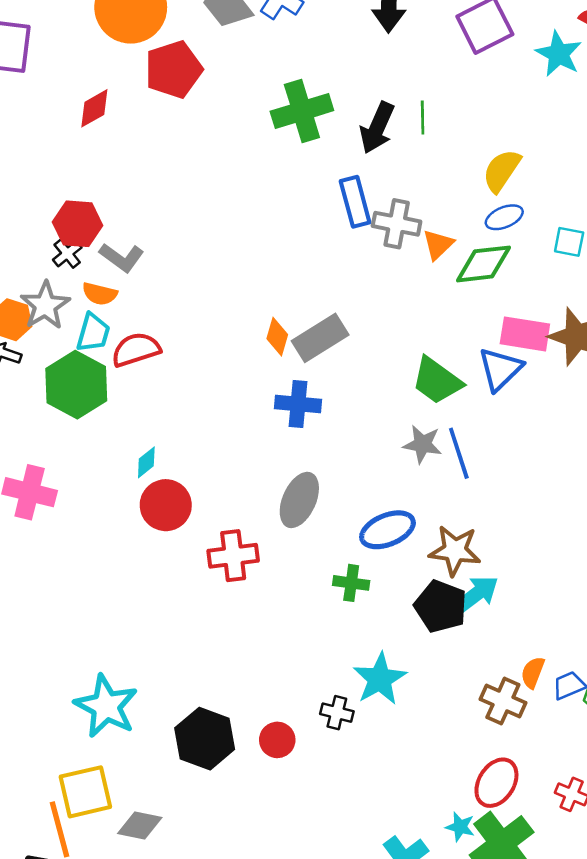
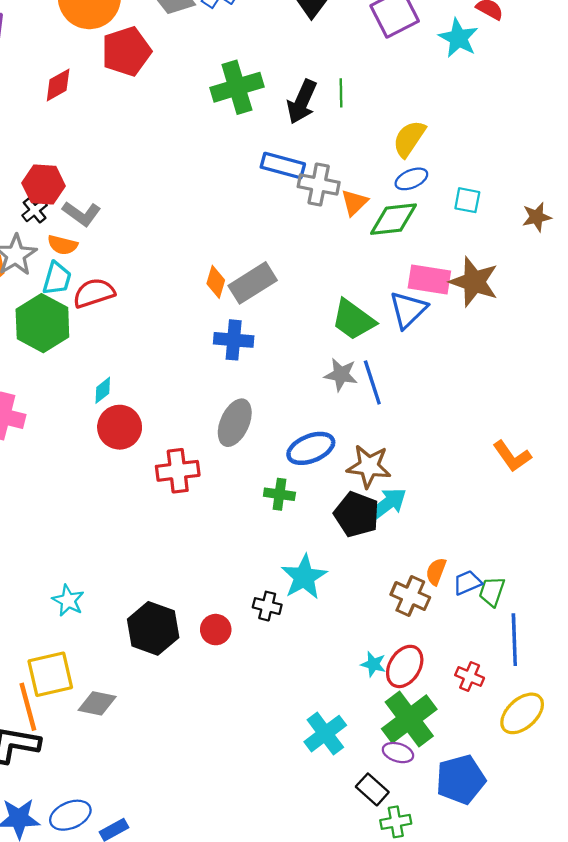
blue rectangle: (355, 202) -> (283, 166), turned -60
cyan star: (106, 706) -> (68, 600), size x0.6
cyan star: (460, 827) -> (373, 664), moved

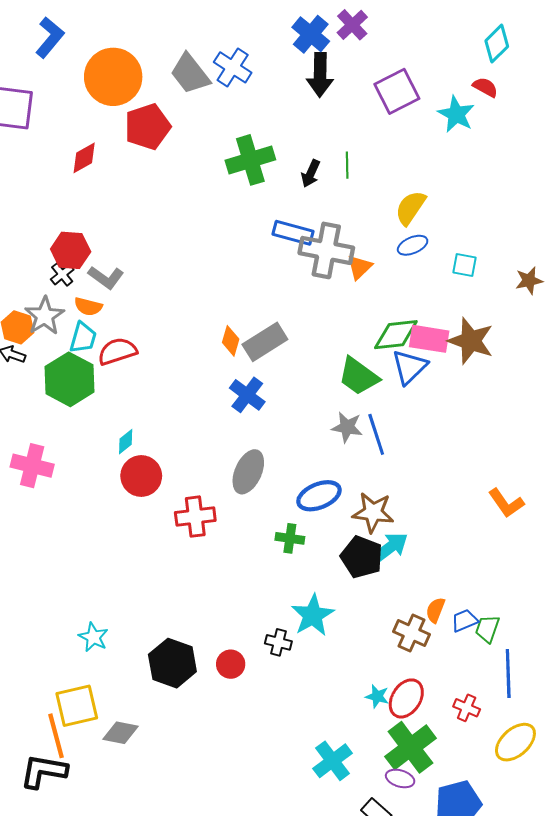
black arrow: (302, 102) -> (311, 173), size x0.7
gray cross: (319, 185) -> (326, 250), size x1.4
green diamond: (394, 219) -> (396, 335), moved
blue cross: (234, 340) -> (247, 395), turned 32

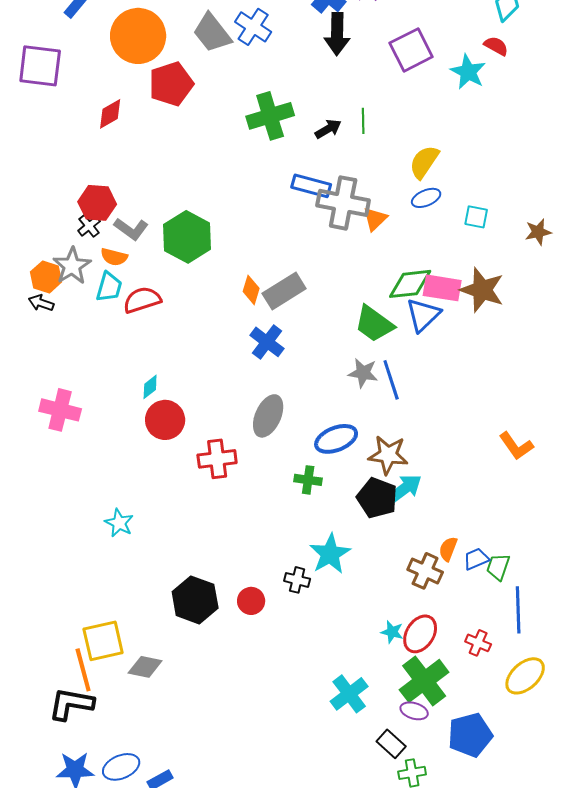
black arrow: (311, 173) -> (328, 129), turned -144
green hexagon: (70, 379) -> (187, 237), moved
cyan star: (93, 637) -> (119, 523), moved

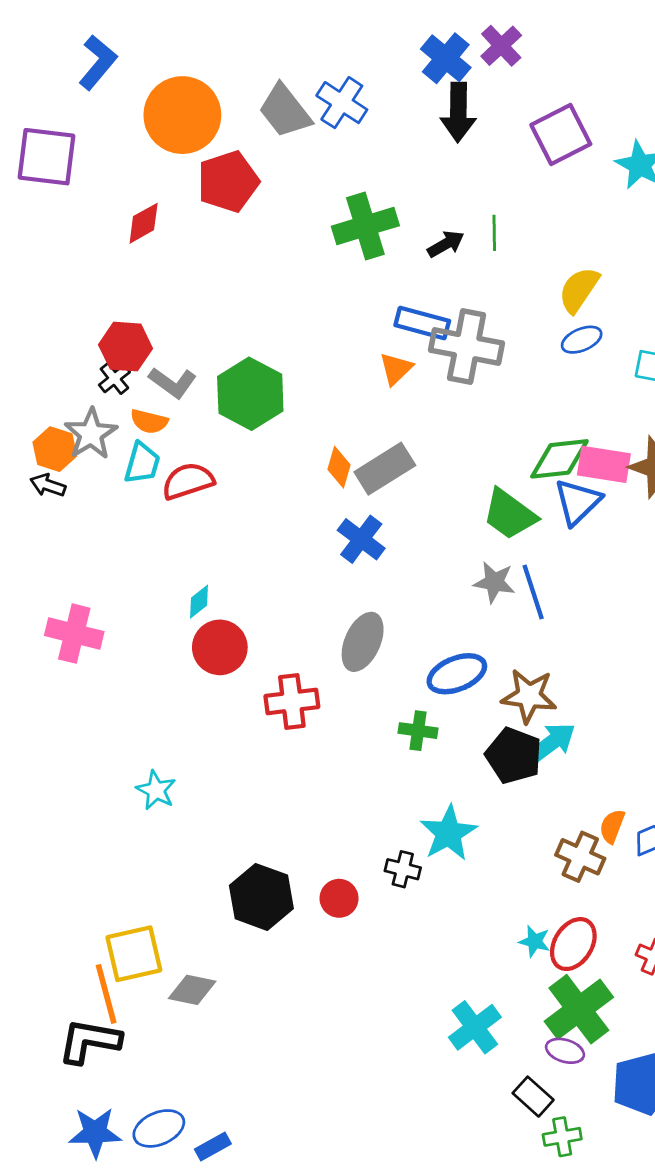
orange triangle: (375, 219) -> (396, 369), moved

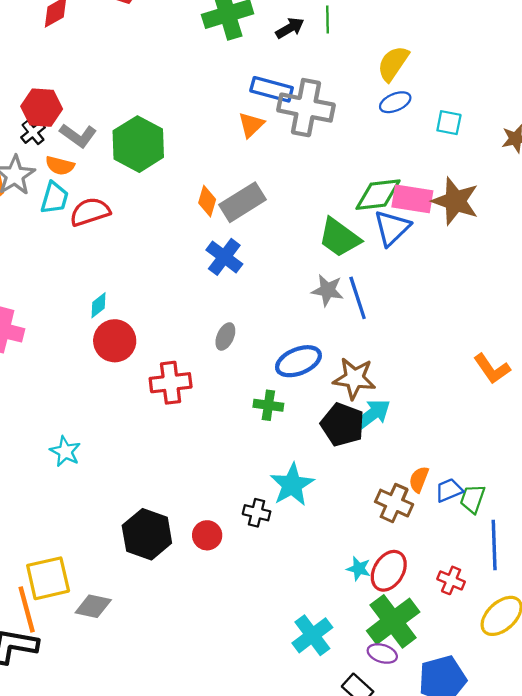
gray ellipse: (363, 642) -> (225, 336), size x0.6

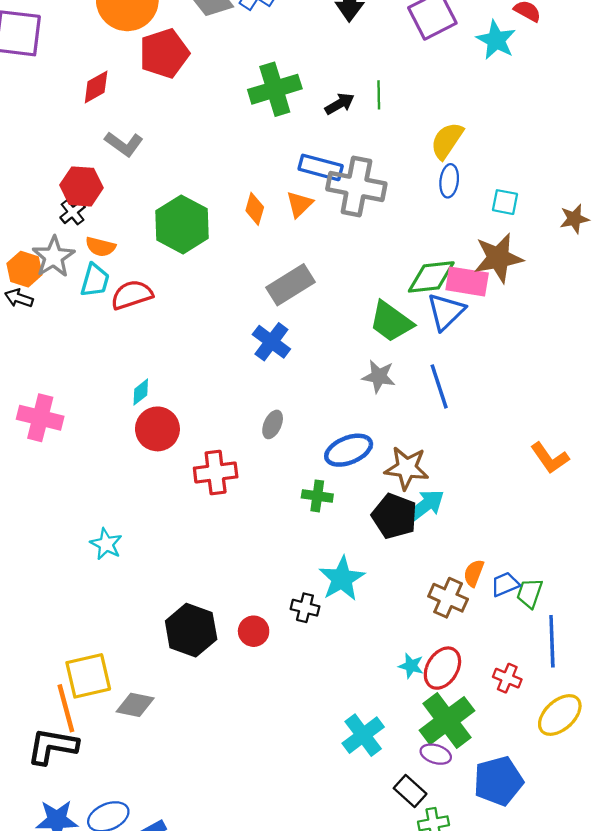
blue ellipse: (395, 102) -> (449, 181), turned -60
gray L-shape: (78, 136) -> (124, 144), moved
orange diamond: (207, 201) -> (255, 209), moved
brown star: (455, 201) -> (498, 258), moved, turned -30
blue line: (358, 298) -> (439, 386), moved

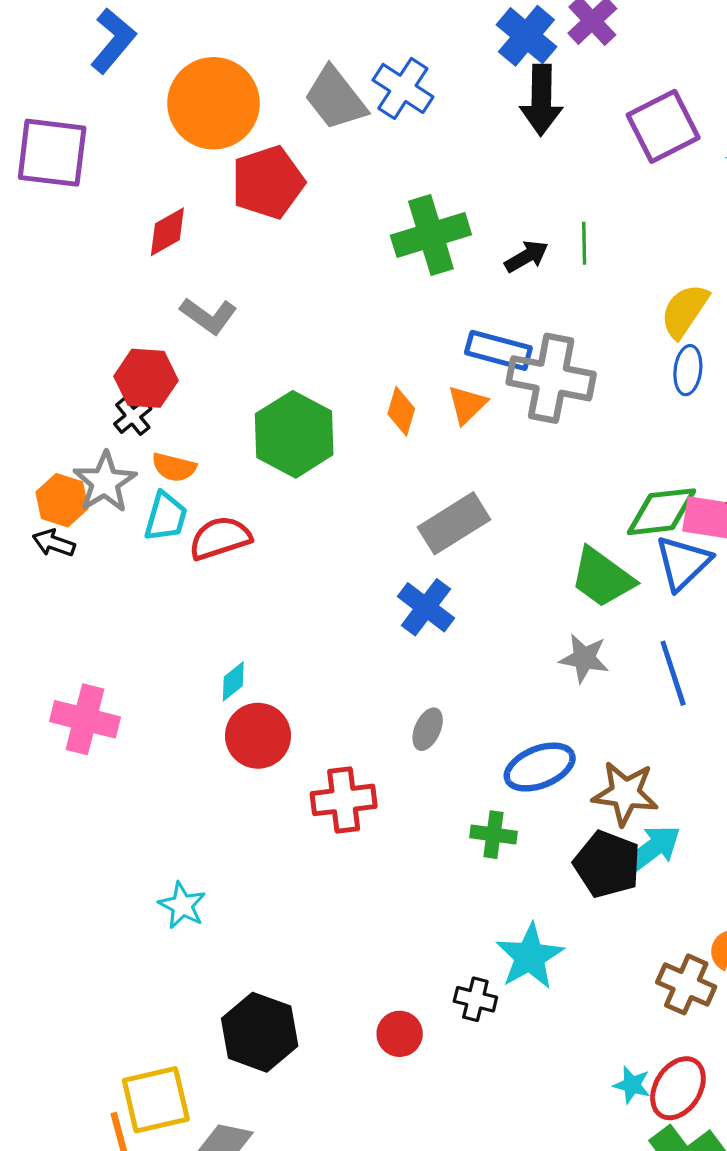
black hexagon: (191, 630) -> (260, 1032), moved

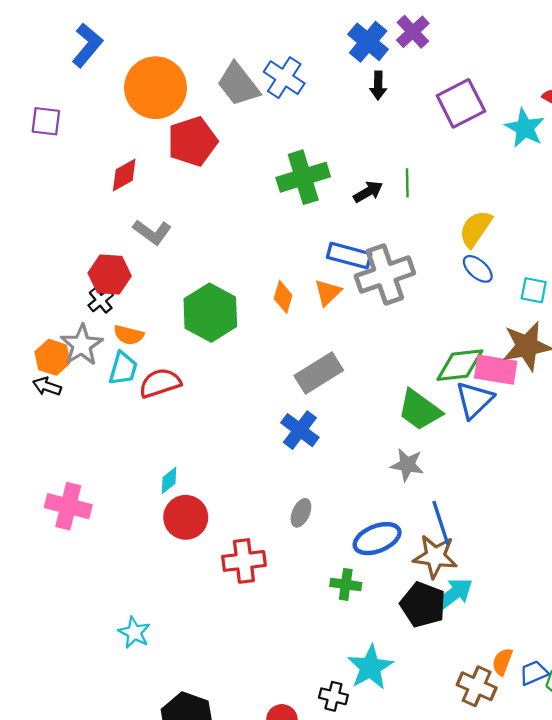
black arrow: (541, 100) -> (378, 85), size x0.6
purple square: (52, 153) -> (46, 121), size x0.6
blue ellipse: (688, 370) -> (478, 269), turned -56
gray cross: (551, 378) -> (385, 275), turned -30
blue line: (673, 673) -> (441, 523), moved

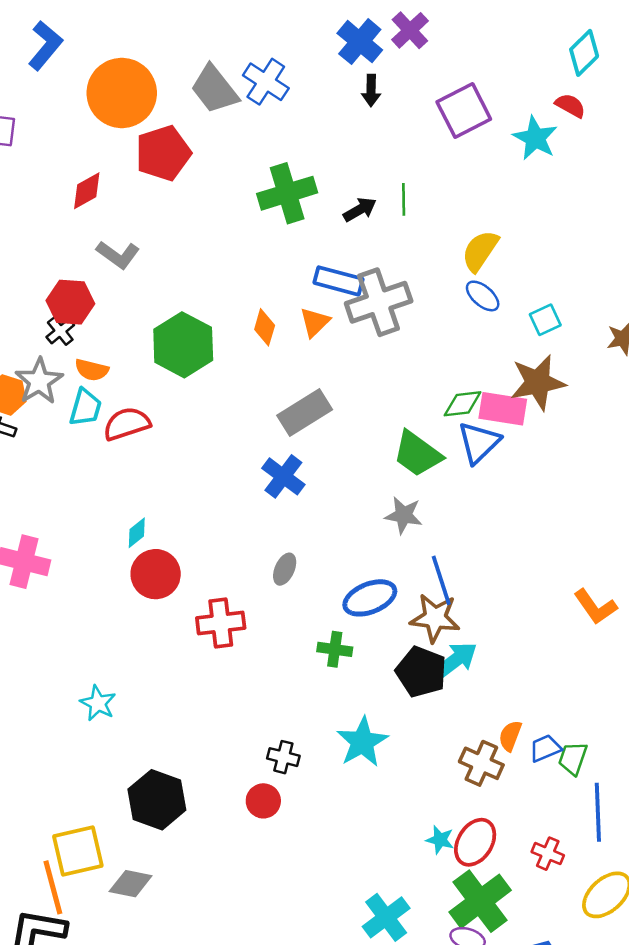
cyan square: (534, 290) -> (545, 320), turned -36
green diamond: (460, 365) -> (463, 404), size x0.7
black cross: (333, 696) -> (283, 757), moved

